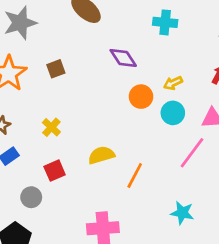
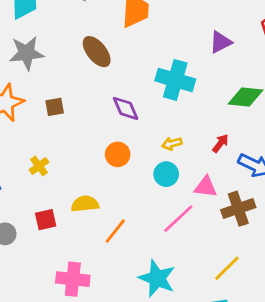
cyan cross: (165, 22) -> (175, 80), size x1.5
orange circle: (141, 97) -> (118, 154), moved
red square: (55, 171) -> (46, 220), moved
cyan star: (182, 213) -> (157, 278), size x1.5

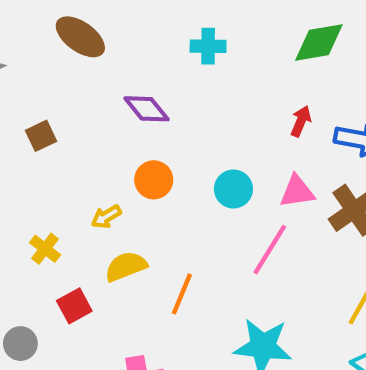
cyan cross: (175, 80) -> (208, 46), size x0.6
yellow arrow: (172, 144) -> (106, 217), moved
yellow cross: (39, 166) -> (45, 249), moved

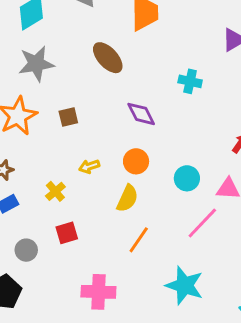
yellow arrow: (106, 217) -> (89, 166), moved
yellow semicircle: (126, 266) -> (127, 198), moved, turned 124

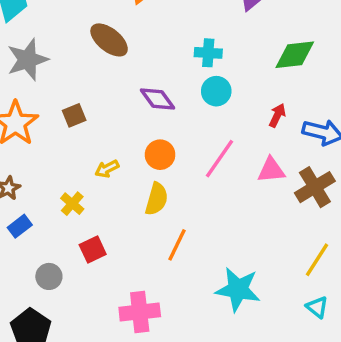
cyan circle: (187, 178) -> (216, 91), moved
pink line: (202, 223) -> (220, 159), moved

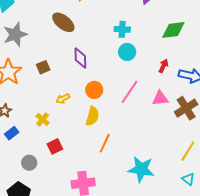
purple diamond: (158, 99) -> (80, 58), moved, turned 35

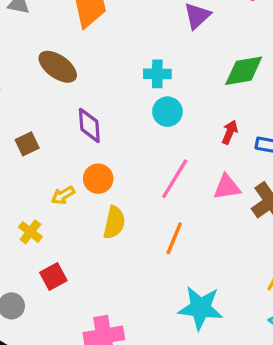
orange circle: (94, 90) -> (98, 179), moved
orange line: (105, 143) -> (174, 238), moved

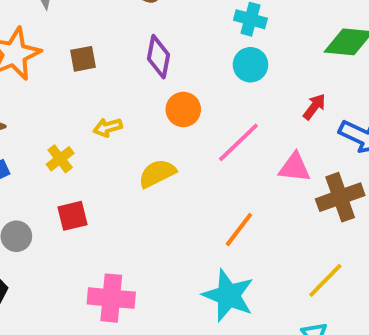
orange circle: (98, 179) -> (183, 109), moved
yellow semicircle: (114, 222) -> (157, 173), turned -144
orange line: (174, 238) -> (239, 230), moved

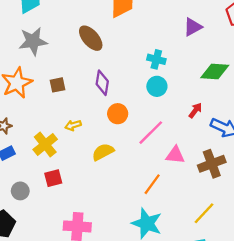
yellow cross: (60, 159) -> (45, 144), size x1.5
pink triangle: (295, 167) -> (175, 155), moved

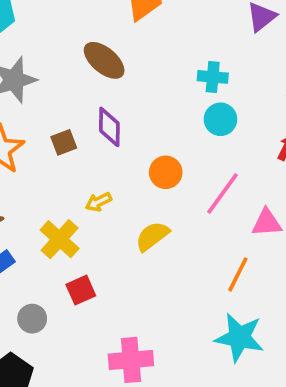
purple diamond: (102, 83) -> (109, 127), moved

